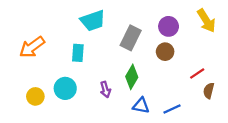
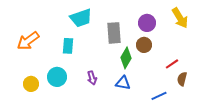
gray rectangle: (131, 38) -> (114, 33), turned -30
green diamond: (132, 77) -> (126, 58), moved
blue triangle: (141, 106) -> (123, 83), moved
blue line: (172, 109) -> (159, 96), moved

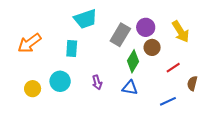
yellow arrow: (180, 18) -> (181, 32), moved
purple circle: (147, 23) -> (146, 27), moved
gray rectangle: (114, 33) -> (120, 35), turned 35
red line: (172, 64) -> (173, 68), moved

